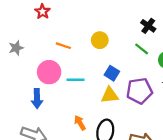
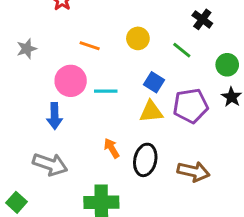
green line: (142, 49) -> (182, 50), moved

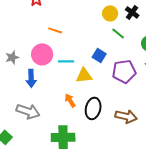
yellow circle: (138, 38) -> (110, 13), moved
gray star: (27, 49) -> (12, 57), moved
yellow triangle: (151, 112) -> (84, 75), moved

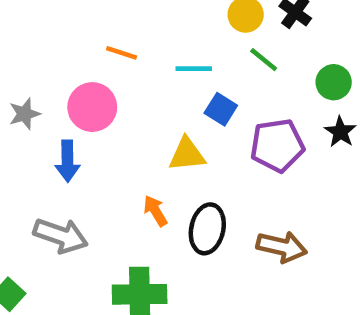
cyan line: (66, 61) -> (194, 69), moved

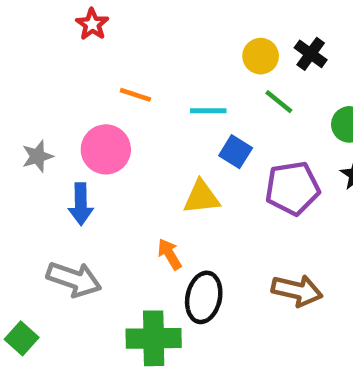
black ellipse: (207, 229) -> (204, 297), moved

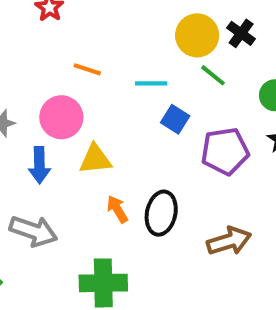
yellow circle: (261, 56) -> (197, 35), size x1.4
yellow triangle: (201, 197) -> (95, 159), moved
brown arrow: (297, 291) -> (229, 241), turned -30
black ellipse: (204, 297) -> (161, 213), moved

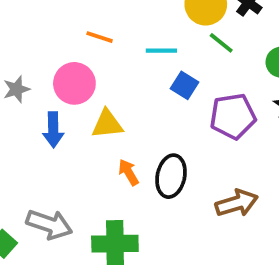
gray arrow: (33, 231) -> (49, 224), moved

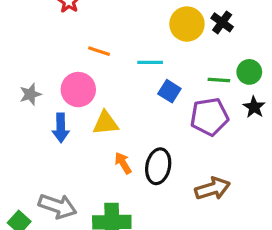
green line: (221, 43) -> (219, 80), moved, turned -35

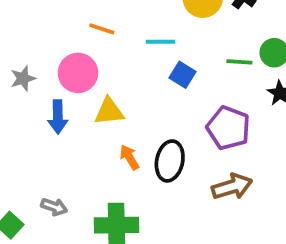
purple pentagon: (209, 117) -> (228, 128), moved, turned 30
gray arrow: (58, 206) -> (54, 207), size x0.6

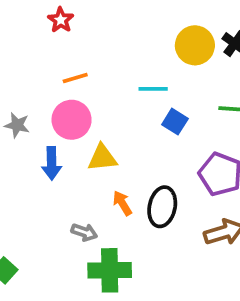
orange line: (102, 29) -> (75, 78), moved, turned -35
gray star: (23, 78) -> (17, 125), turned 30
gray arrow: (54, 207) -> (84, 232), moved

